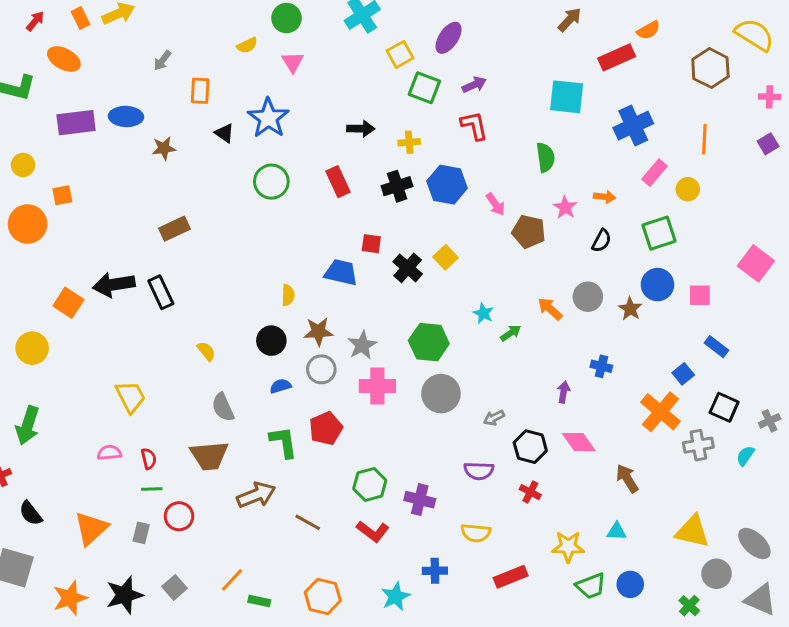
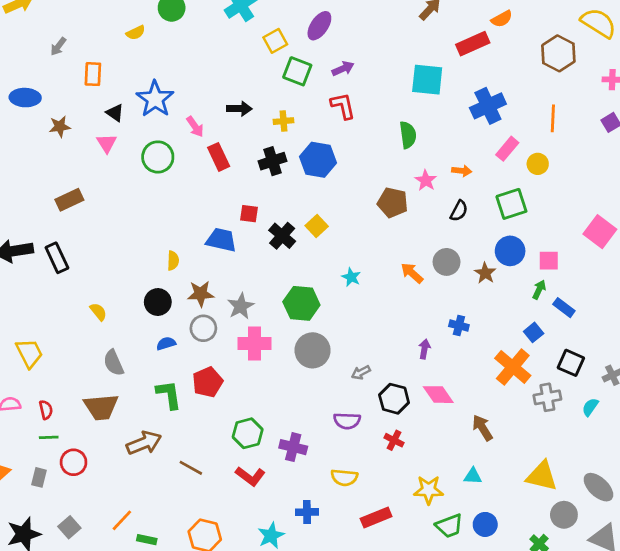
pink triangle: (293, 62) -> (107, 143), moved
pink arrow: (495, 204) -> (195, 127), moved
green arrow: (511, 333) -> (539, 290), moved, turned -30

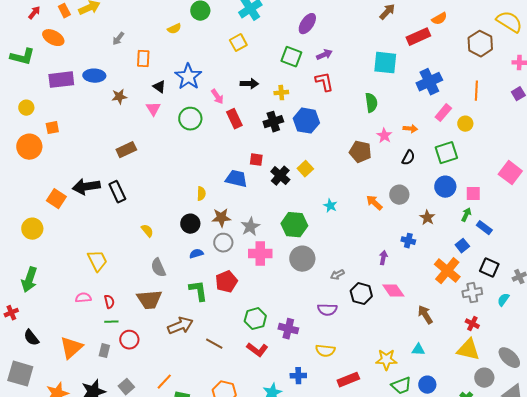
yellow square: (275, 41) -> (238, 43), moved
brown star: (485, 273) -> (427, 218), moved
red cross: (394, 440) -> (472, 324), moved

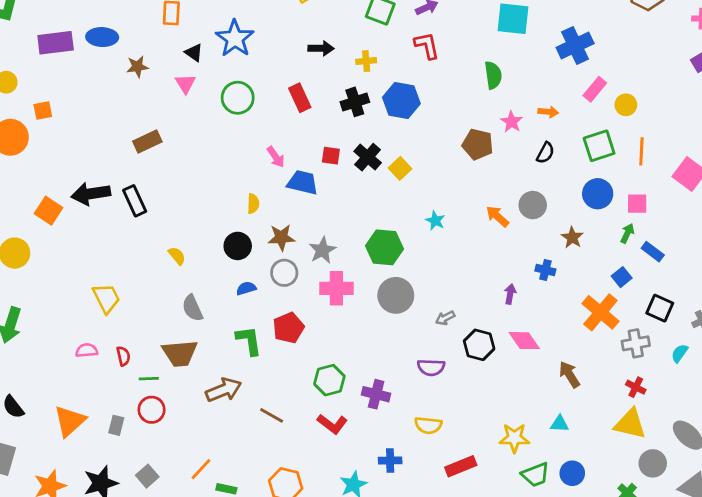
orange line: (476, 91) -> (641, 151), moved
pink arrow: (217, 97) -> (276, 157), moved
black cross: (280, 176) -> (368, 157), moved
green line: (111, 322) -> (149, 379), moved

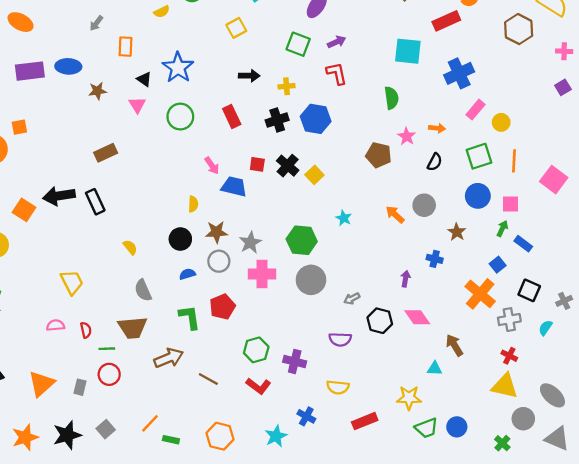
cyan triangle: (560, 424) -> (435, 369), moved
blue cross: (390, 461) -> (306, 416), turned 30

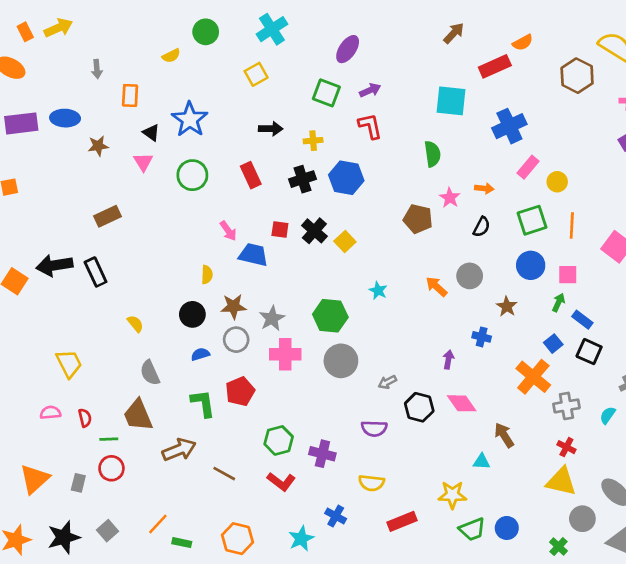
gray arrow: (96, 23) -> (97, 69), turned -42
black square: (529, 290) -> (589, 352), moved
brown trapezoid: (132, 328) -> (138, 415), turned 72

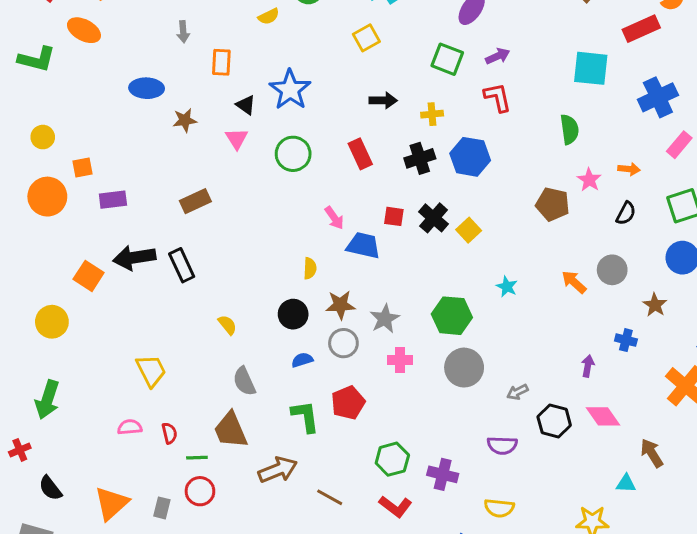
purple rectangle: (21, 123) -> (113, 200), moved, size x0.7
pink cross: (285, 354) -> (400, 360), size x0.7

